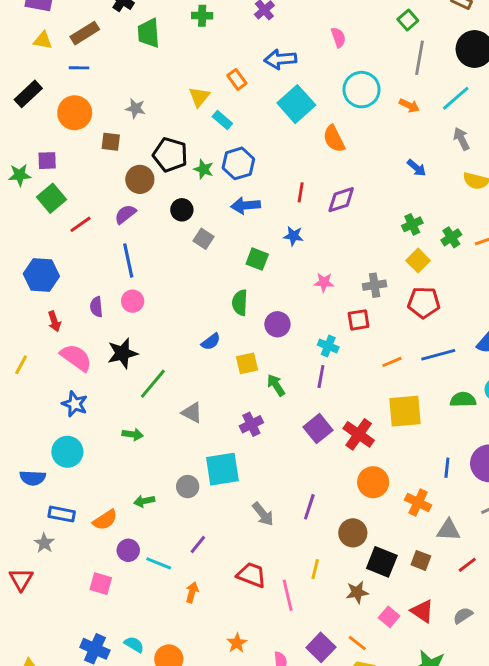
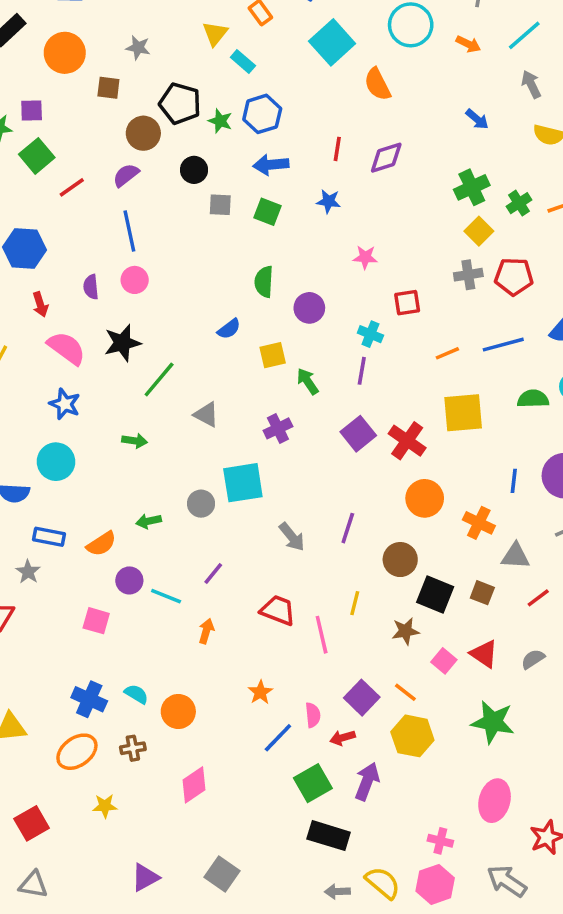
green cross: (412, 224) -> (472, 187), size x1.4
gray square: (204, 239) -> (220, 205), turned -30
green square: (257, 259) -> (267, 212), moved
gray cross: (375, 285) -> (468, 275), moved
red pentagon: (424, 303) -> (514, 276), moved

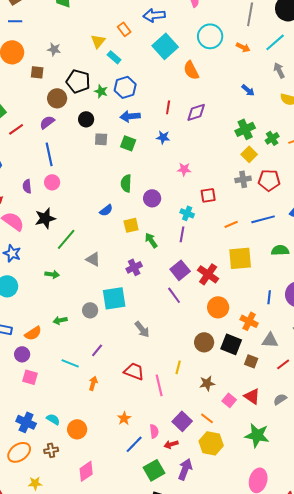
purple line: (348, 528) -> (174, 295), moved, turned -54
purple circle: (129, 580) -> (22, 354), moved
black square: (435, 594) -> (231, 344), moved

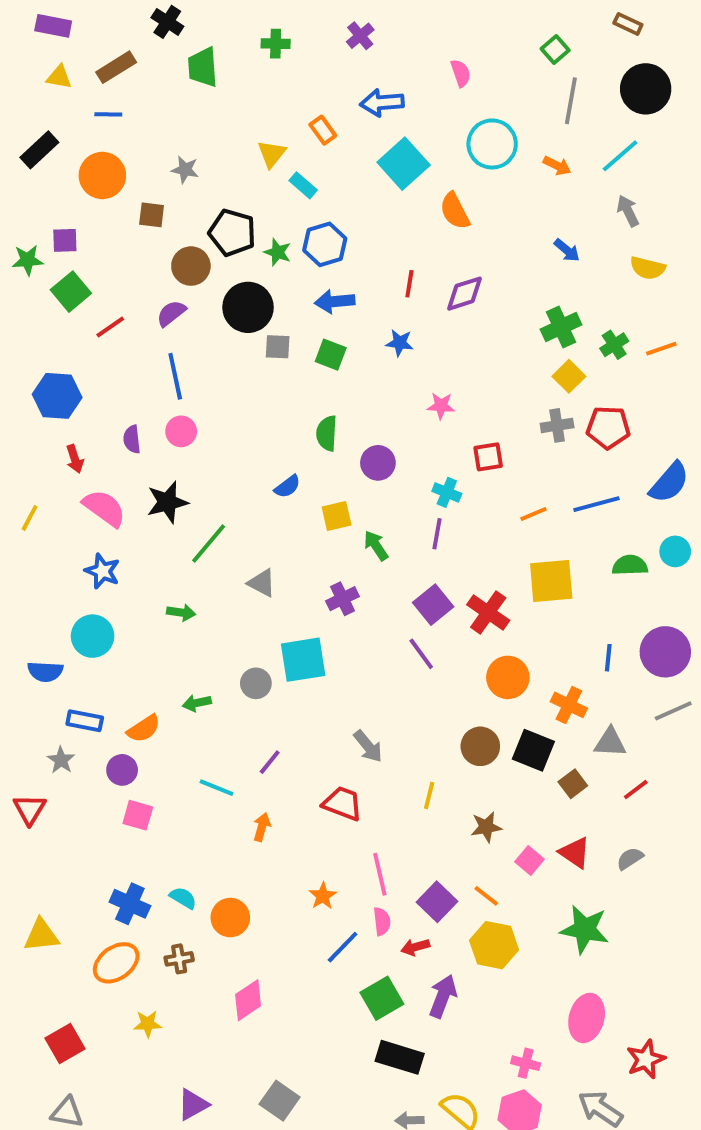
black circle: (86, 119) -> (248, 307), size x1.6
gray arrow: (142, 329) -> (368, 746), moved
brown square: (251, 361) -> (573, 784), turned 32
pink line: (159, 385) -> (380, 874), moved

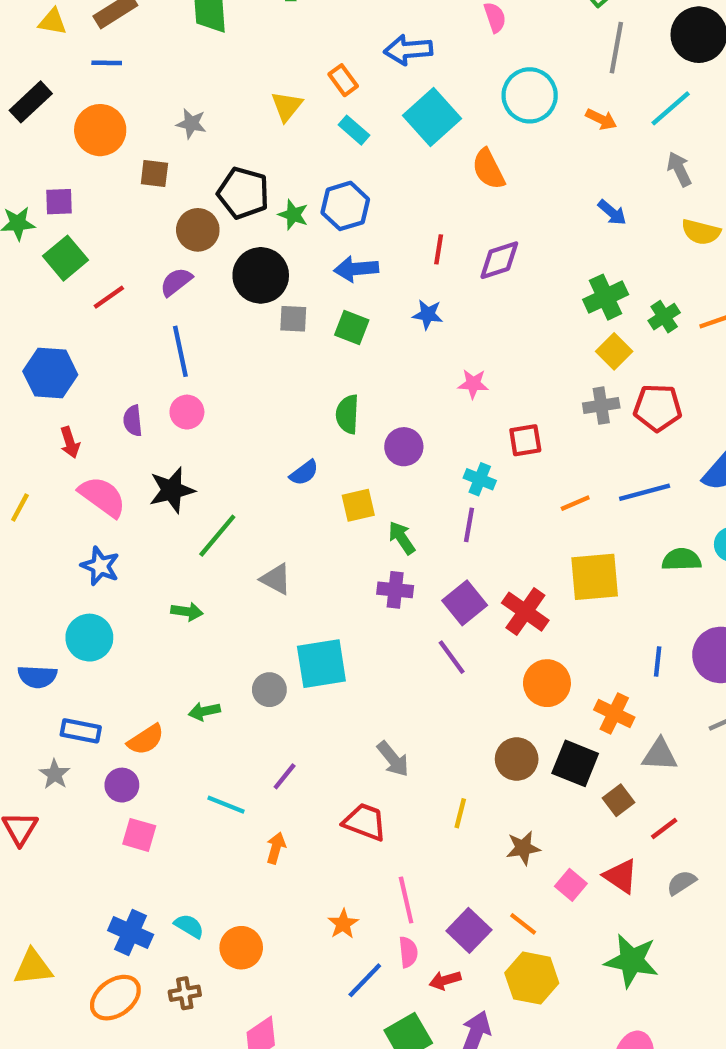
cyan rectangle: (303, 185) -> (354, 130), moved
purple cross: (343, 599) -> (395, 590), moved, turned 32
red line: (636, 790) -> (664, 828), moved

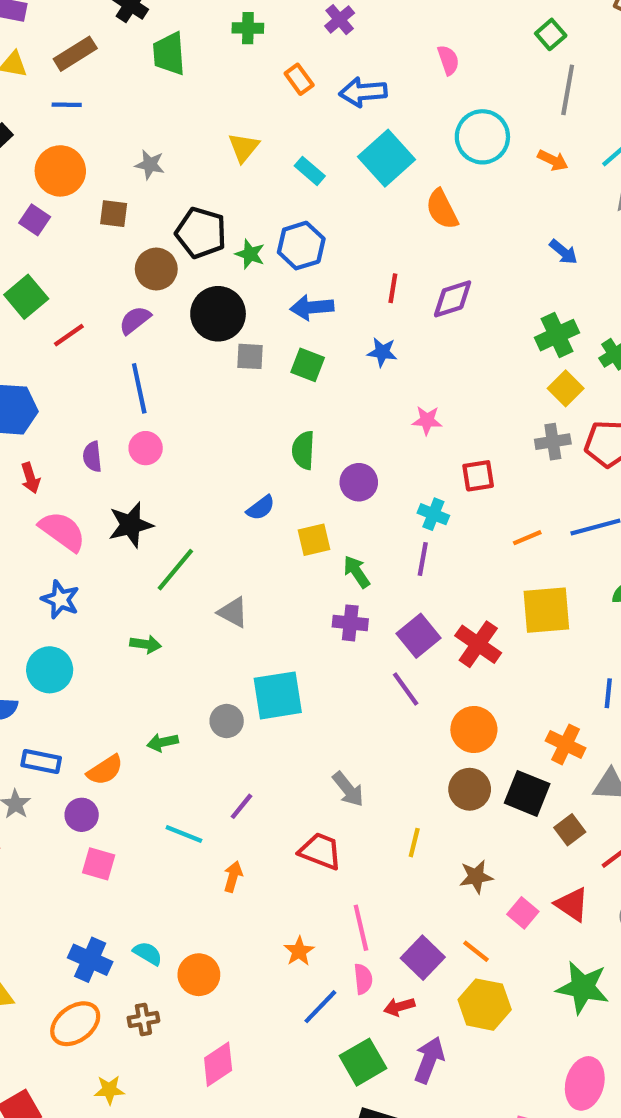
orange rectangle: (343, 80) -> (299, 79), moved
purple square: (59, 202) -> (35, 220), moved, turned 36
orange circle: (547, 683) -> (474, 730), moved

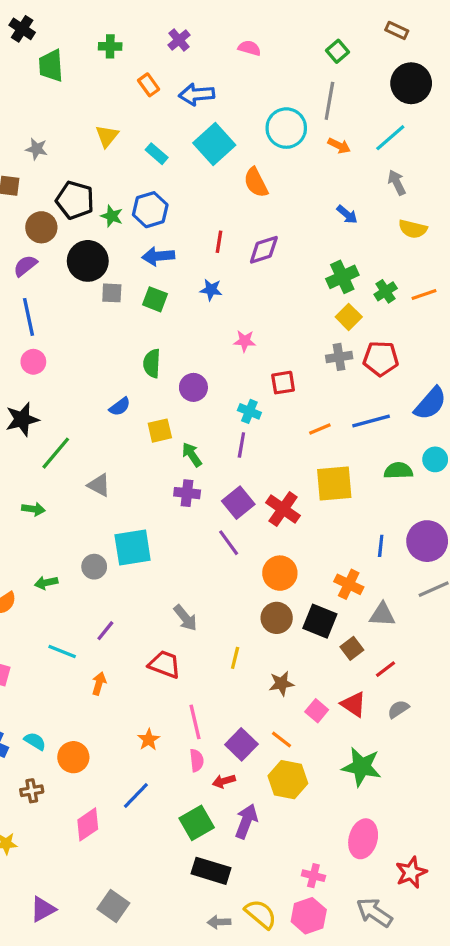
pink semicircle: (448, 60) -> (249, 48), moved, turned -55
gray line: (568, 90) -> (329, 101), moved
blue line: (320, 1007) -> (136, 796), moved

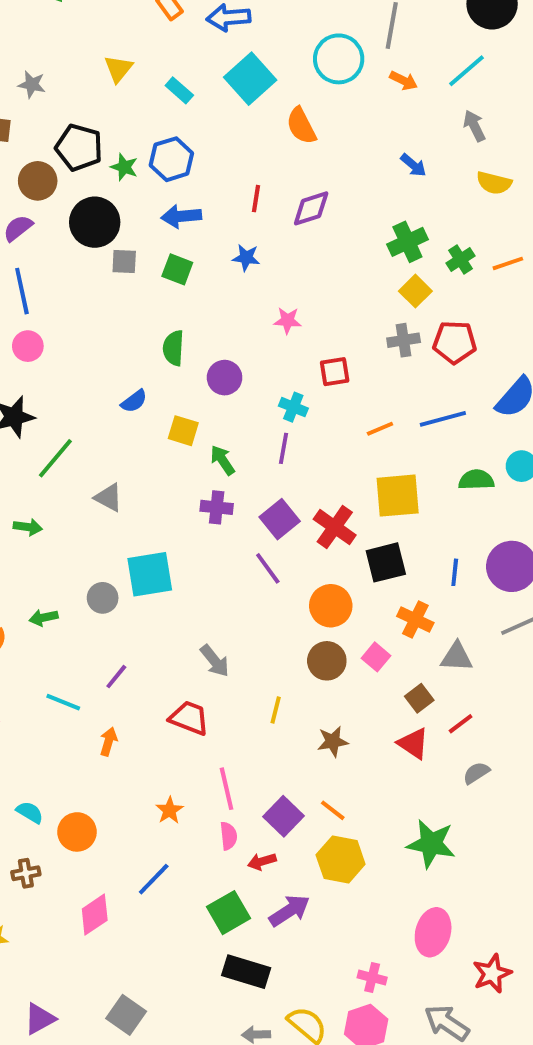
yellow square: (160, 431) -> (183, 431), turned 30
black square: (320, 621) -> (386, 562), moved, turned -36
red triangle: (353, 704) -> (413, 743), moved
pink square: (317, 711) -> (376, 657), moved
purple arrow: (246, 821) -> (289, 911), turned 36

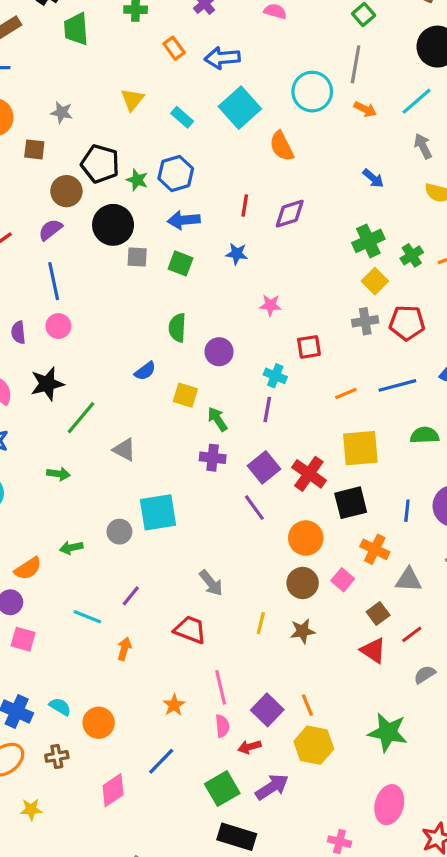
brown star: (333, 741) -> (303, 631), moved
orange line: (333, 810) -> (307, 705), turned 30

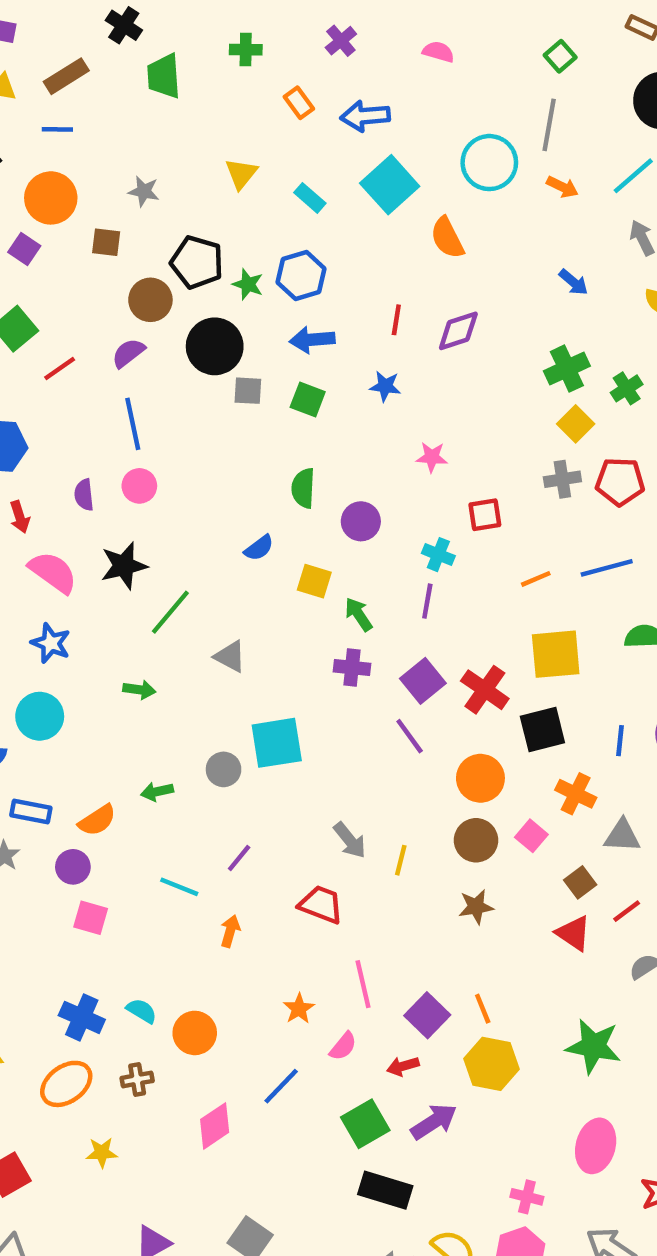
yellow line: (261, 623) -> (401, 860), moved
pink semicircle: (222, 726) -> (343, 1046), moved, turned 45

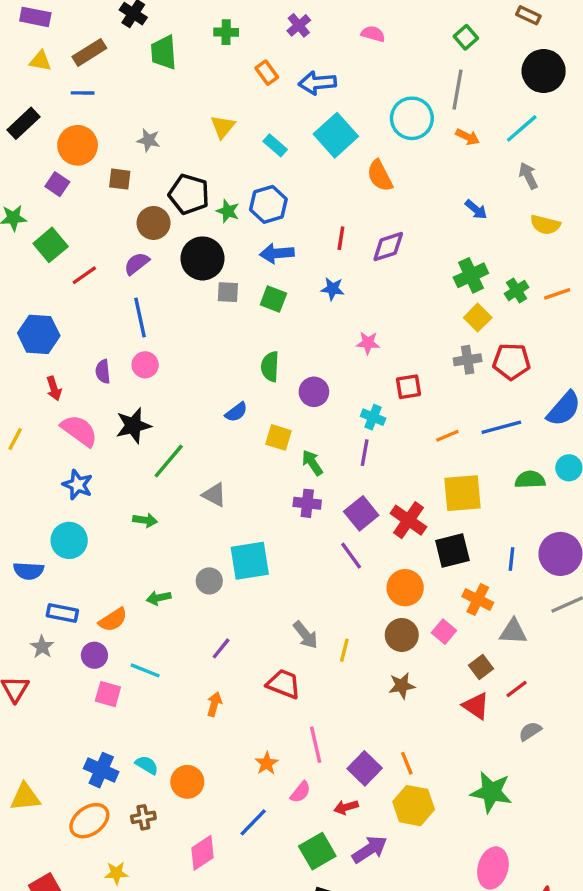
cyan line: (179, 887) -> (145, 670), moved

